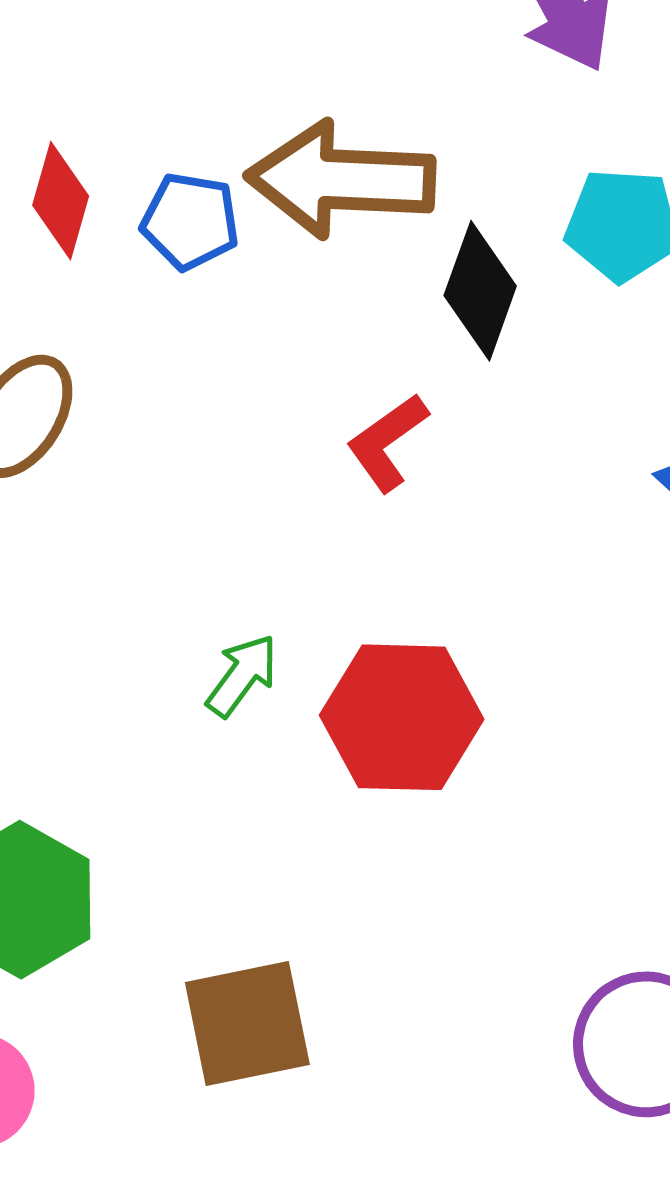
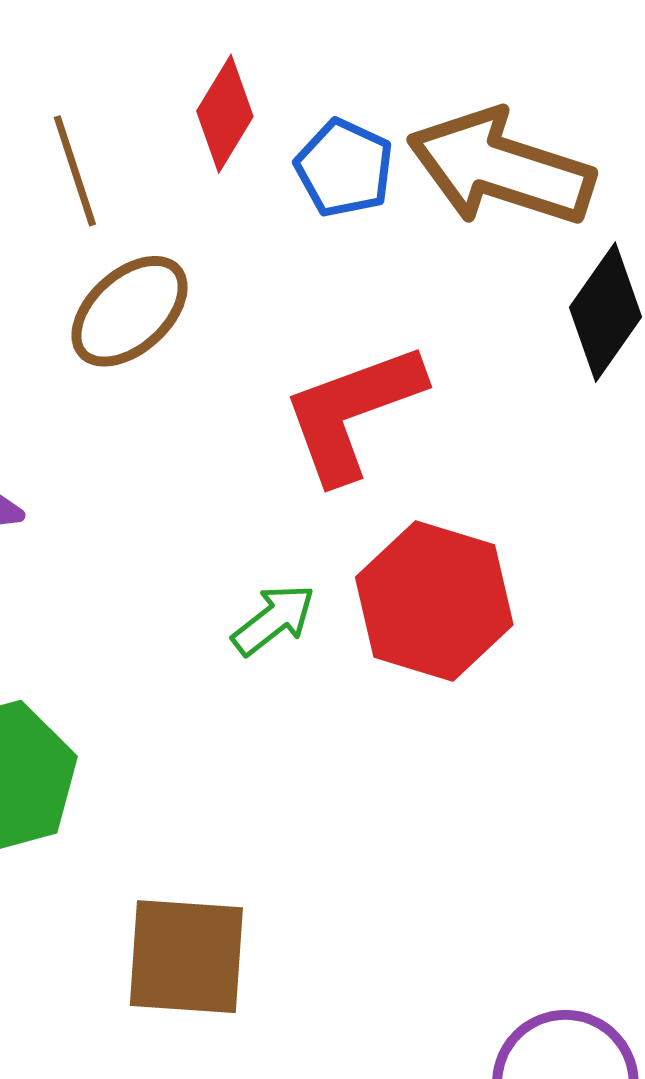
red L-shape: (387, 442) -> (353, 412), moved, size x1.6
red hexagon: (402, 717) -> (434, 601), moved

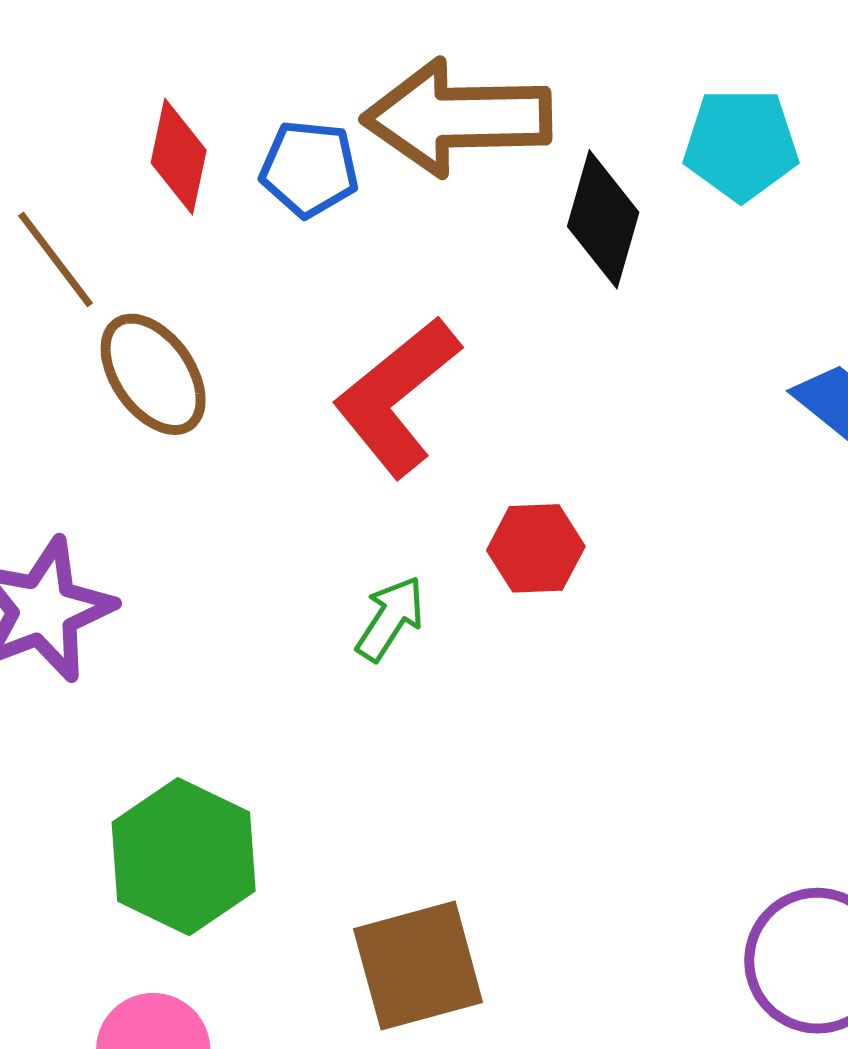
brown ellipse: (130, 311) -> (153, 374), turned -64
red hexagon: (434, 601) -> (536, 548), size x0.6

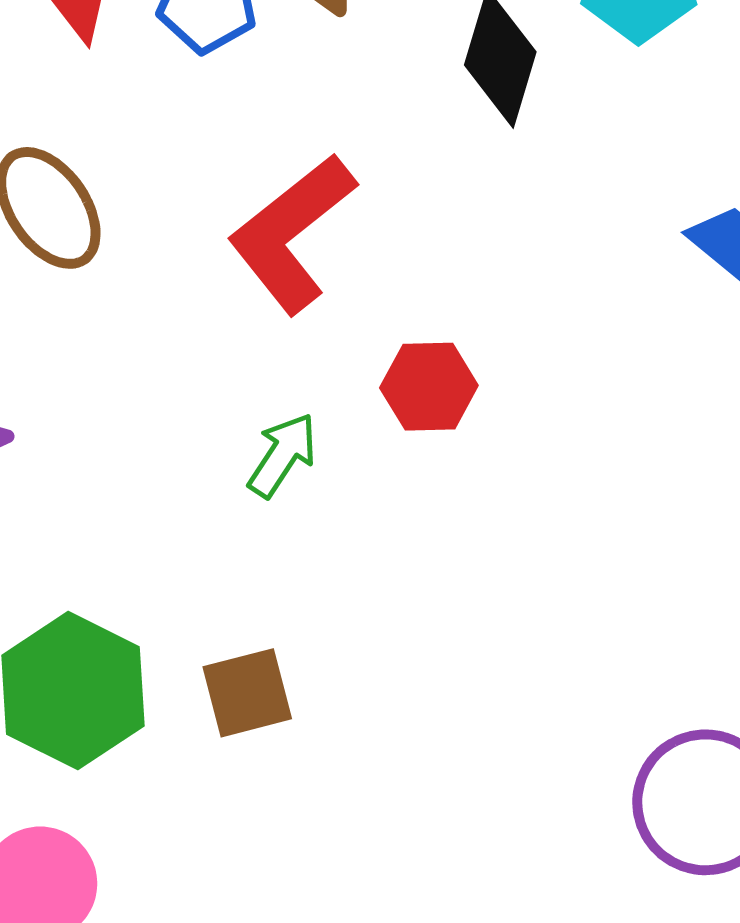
brown square: (418, 966) -> (247, 693), moved, size x0.7

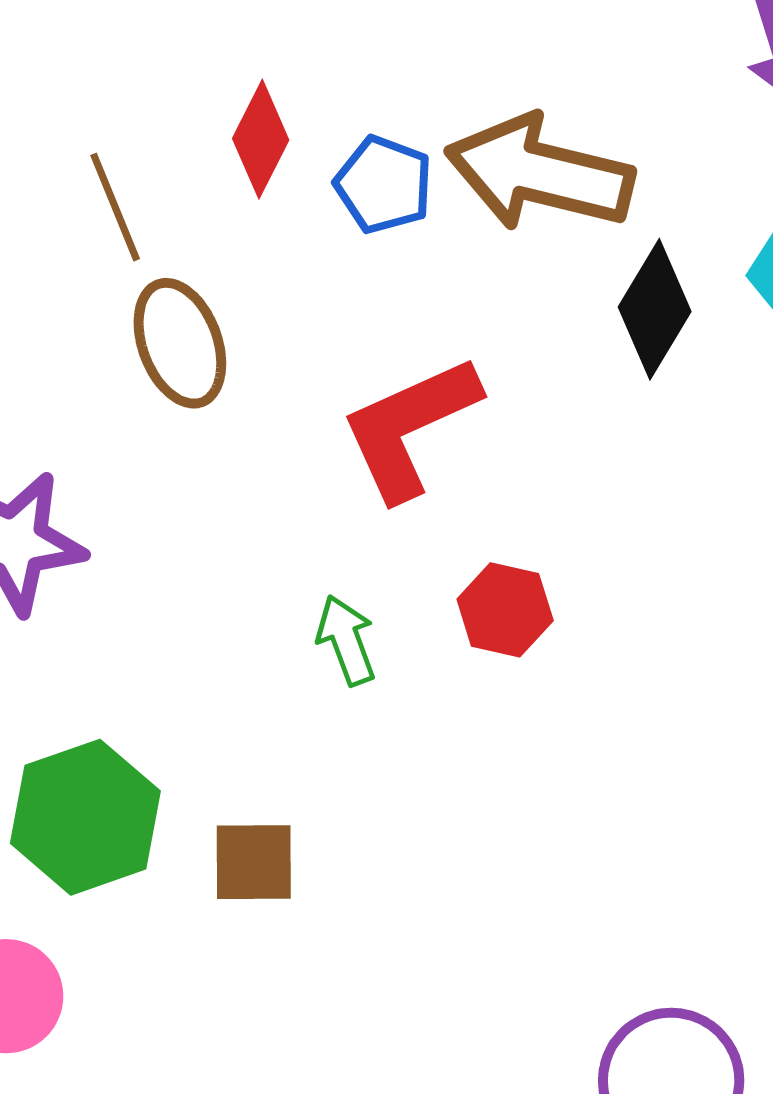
green arrow: (282, 455) -> (346, 640), turned -68

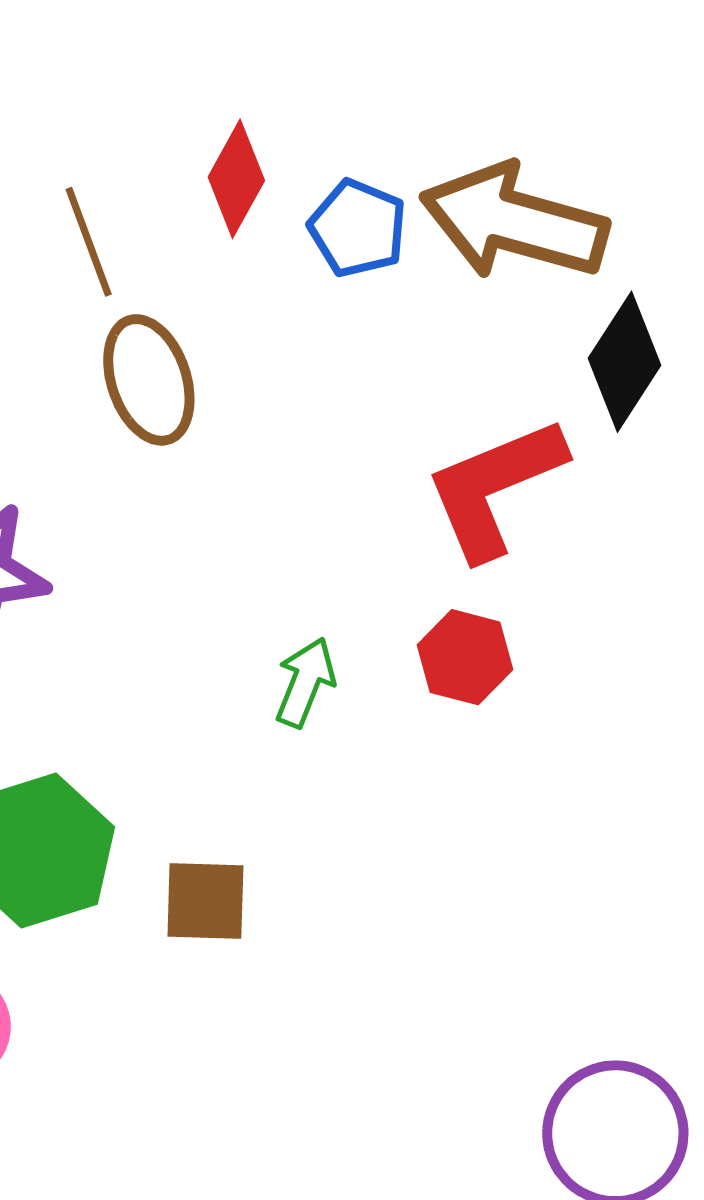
red L-shape: (410, 427) -> (495, 488), moved
green arrow: (346, 640) -> (305, 682), turned 40

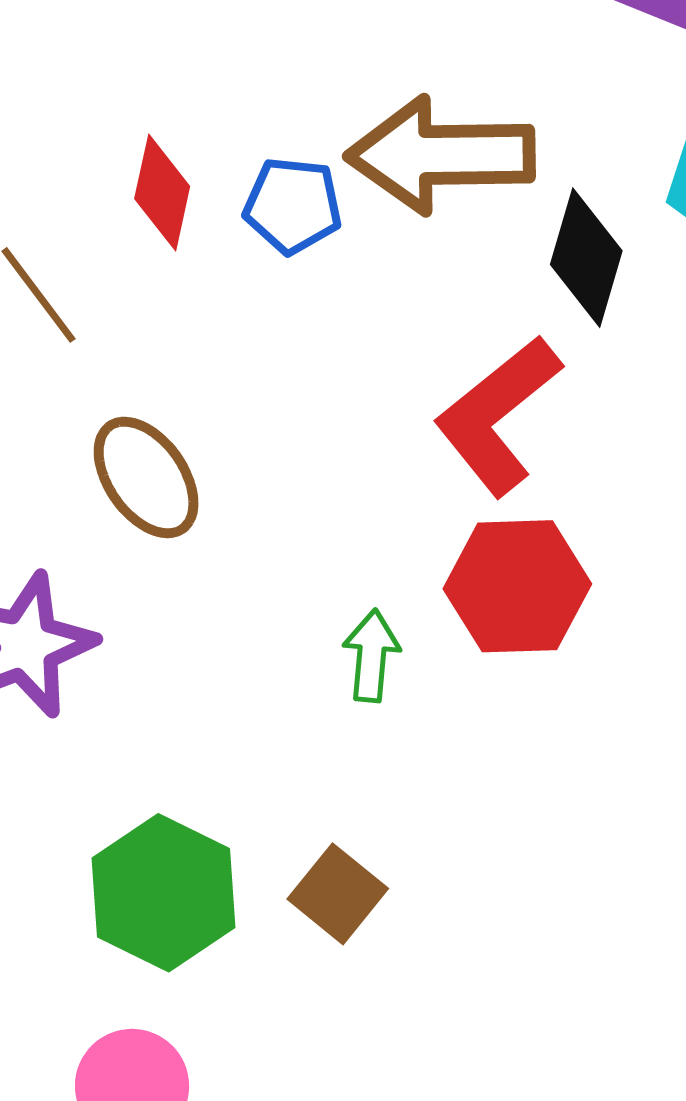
brown ellipse: (149, 380) -> (146, 477), moved
red hexagon: (465, 657) -> (517, 586), size x1.5
brown square: (205, 901) -> (338, 894), turned -36

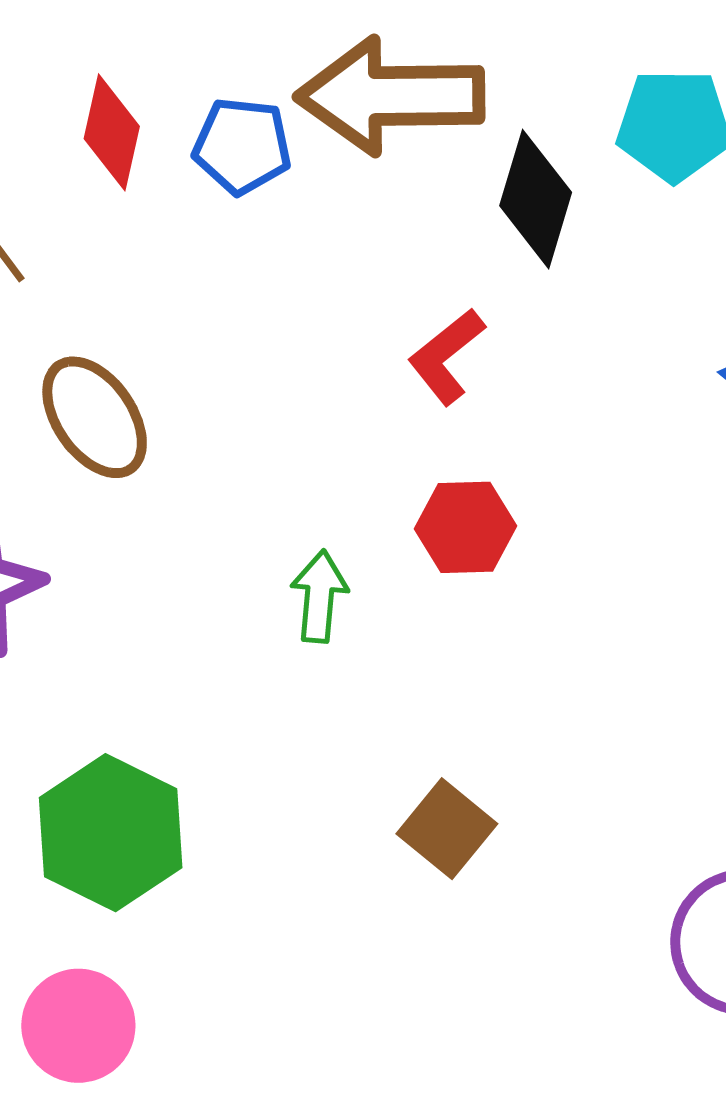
red L-shape: (498, 415) -> (446, 356), size x0.6
red hexagon: (517, 586) -> (465, 527), size x0.7
brown square: (338, 894) -> (447, 829), moved

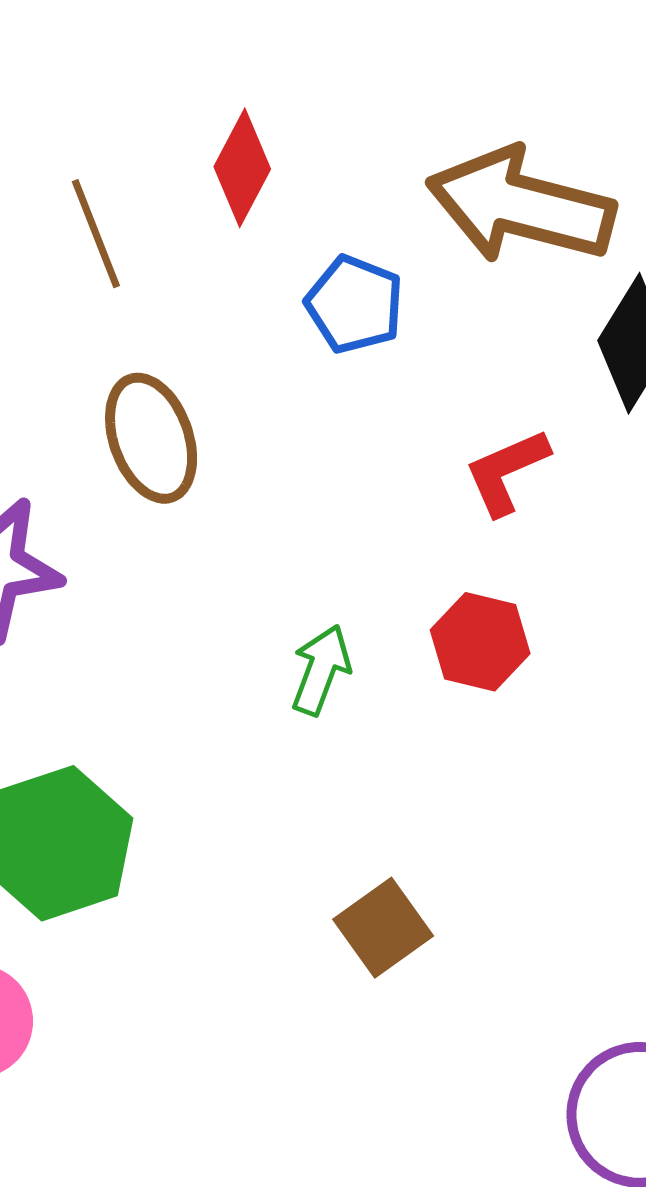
blue pentagon: (242, 146) -> (355, 304), moved

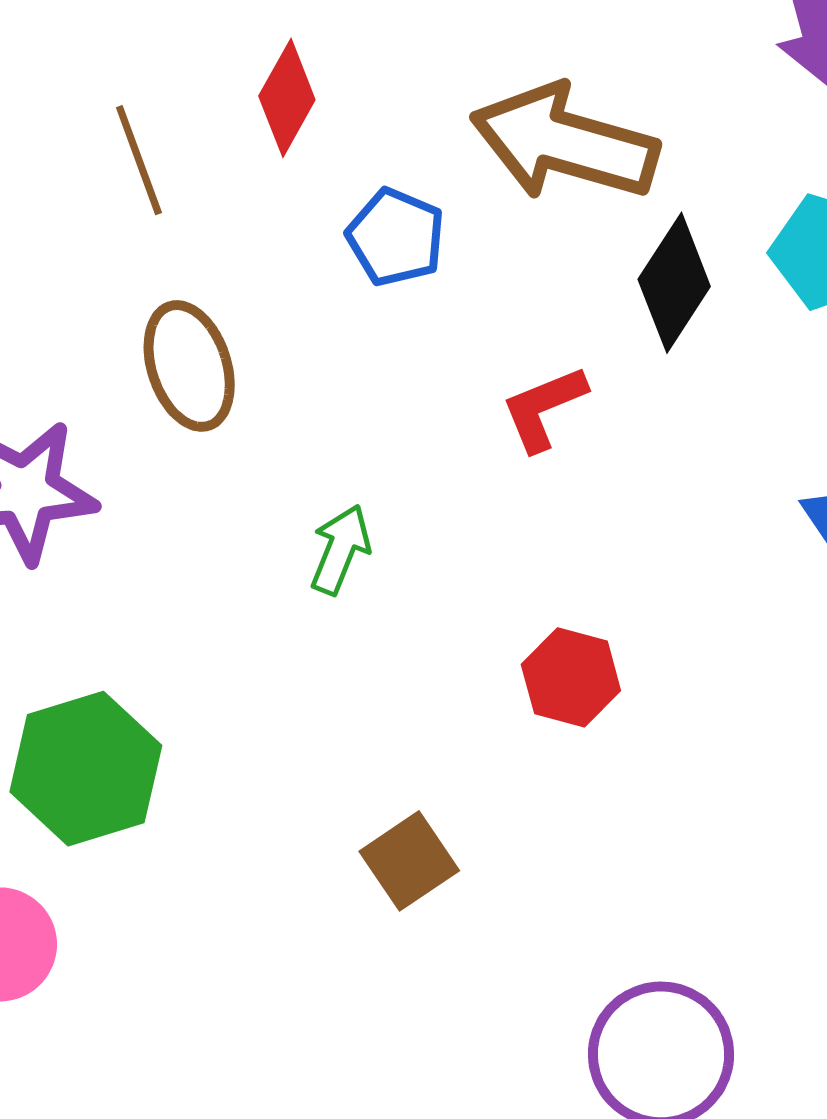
red hexagon: (480, 642) -> (571, 677), moved
green arrow: (321, 670) -> (340, 550), moved

